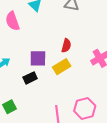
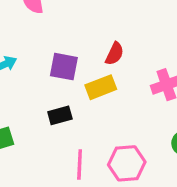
black rectangle: (30, 78) -> (60, 115), moved

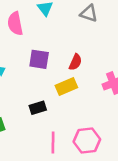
purple square: (64, 67) -> (39, 59), moved

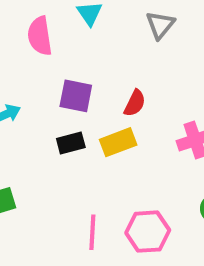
gray triangle: (89, 13) -> (160, 25), turned 48
black rectangle: (38, 108) -> (71, 143), moved

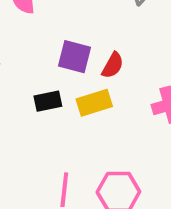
purple square: (76, 96) -> (75, 57), moved

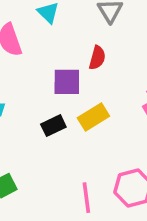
red semicircle: (113, 65) -> (97, 58), moved

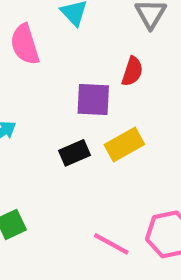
pink line: (86, 198) -> (111, 244), turned -56

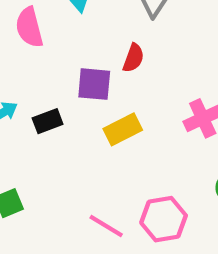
black rectangle: (74, 153) -> (48, 121), moved

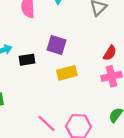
red semicircle: (133, 58) -> (110, 53), moved

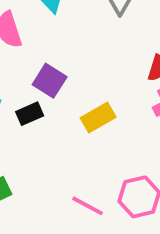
purple square: (57, 45) -> (50, 81), moved, turned 30

